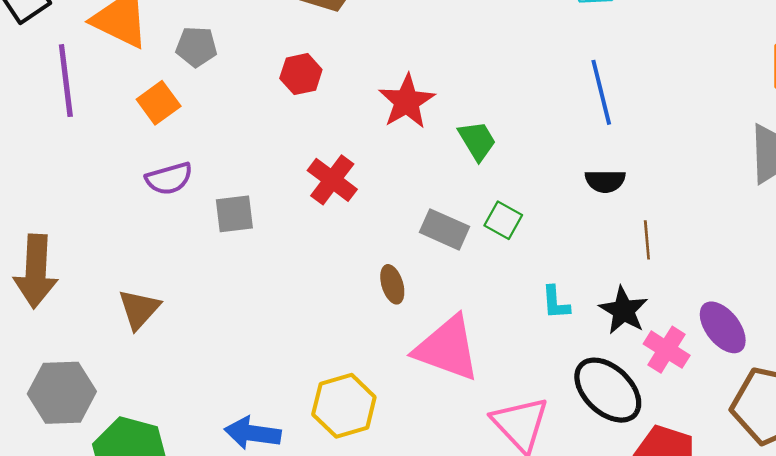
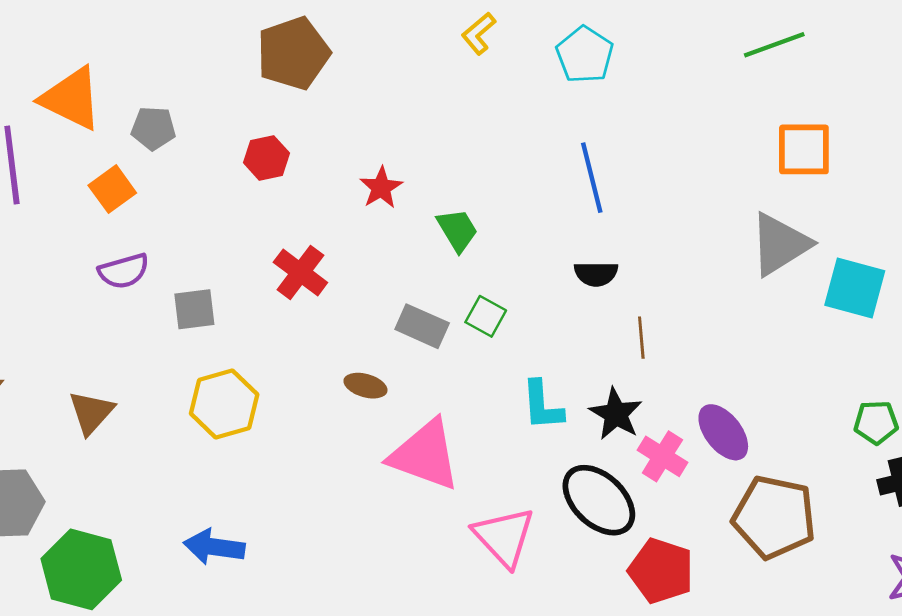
red star: (407, 101) -> (381, 188), size x0.7
brown ellipse: (392, 284) -> (365, 386), turned -57
cyan L-shape: (556, 303) -> (542, 405), size x1.4
yellow hexagon: (344, 406) -> (224, 404), moved

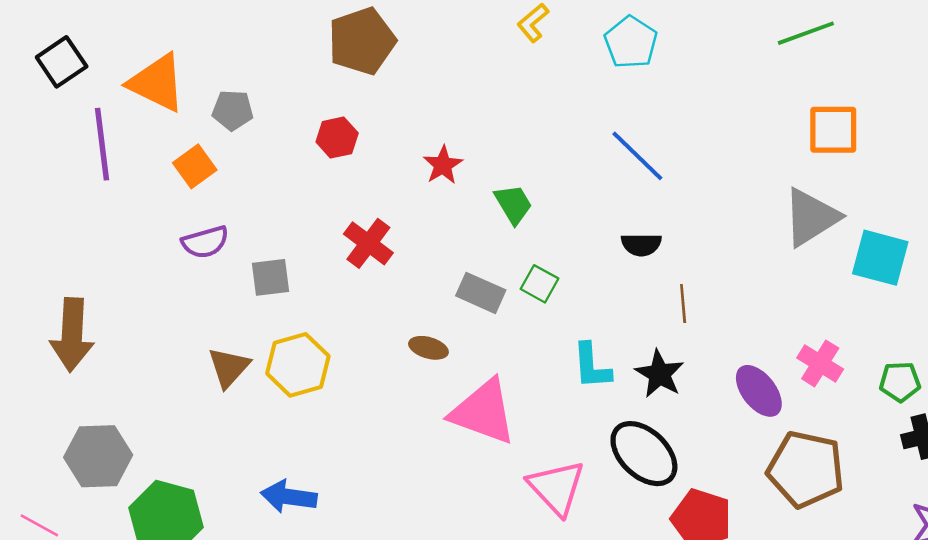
blue line: (592, 178) -> (637, 156), turned -32
brown triangle: (91, 412) -> (229, 367), moved
pink cross: (662, 456) -> (820, 363), moved

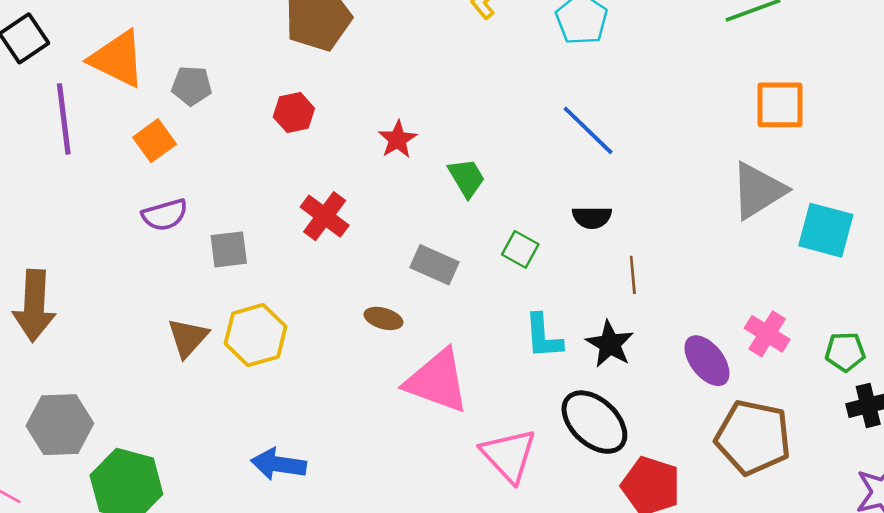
green square: (539, 284) -> (520, 249), moved
blue arrow: (289, 497) -> (279, 464), moved

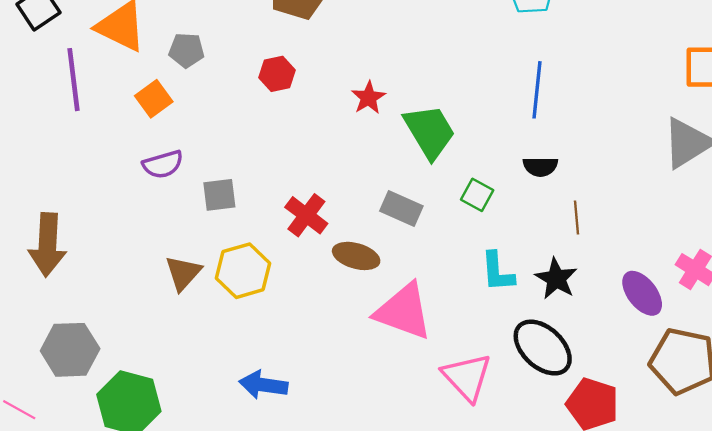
blue line: (588, 130) -> (537, 90), turned 52
green trapezoid: (467, 178) -> (430, 132), size x1.6
red cross: (325, 216) -> (306, 215), moved
brown ellipse: (383, 318) -> (356, 256), size x1.4

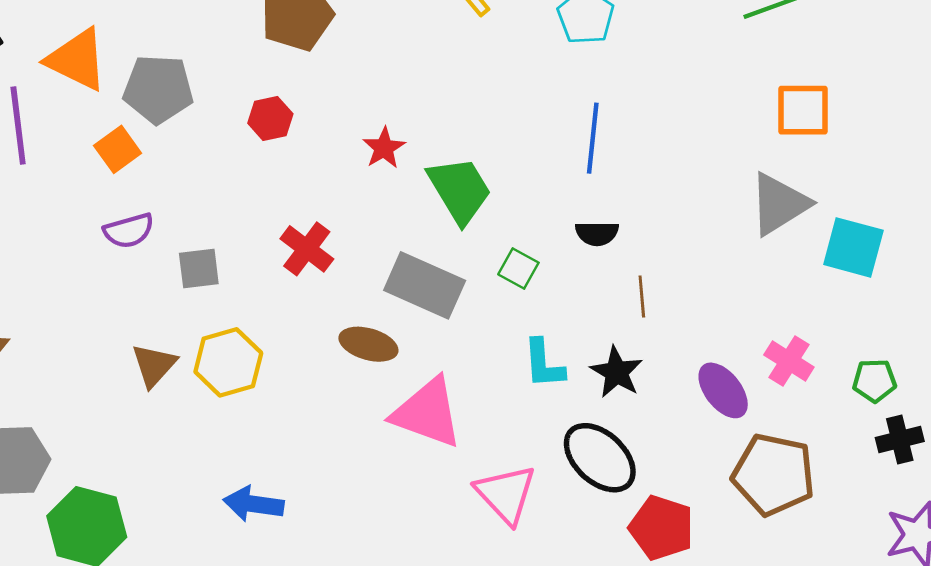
gray pentagon: (187, 50) -> (158, 89), size x1.6
gray rectangle: (401, 208) -> (425, 285), size x1.5
red cross: (306, 215) -> (307, 249), moved

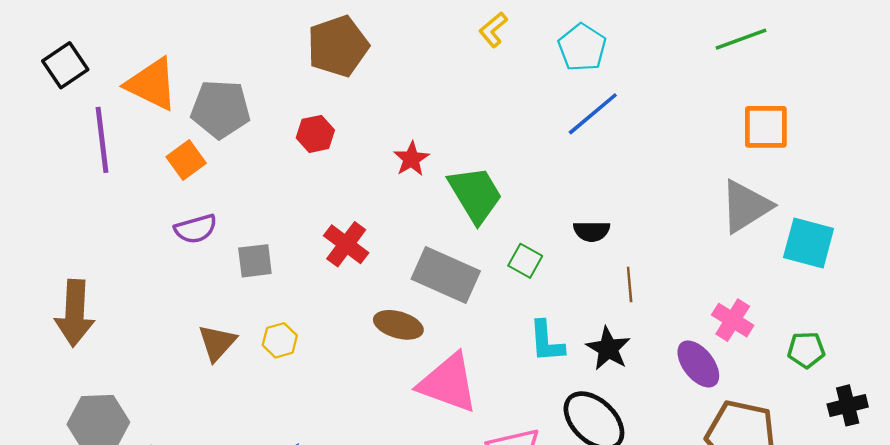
blue line: (593, 138) -> (593, 114), moved, turned 44
pink cross: (789, 361) -> (733, 320), moved
yellow hexagon: (228, 362) -> (280, 340), size x0.6
green pentagon: (874, 381) -> (806, 350), moved

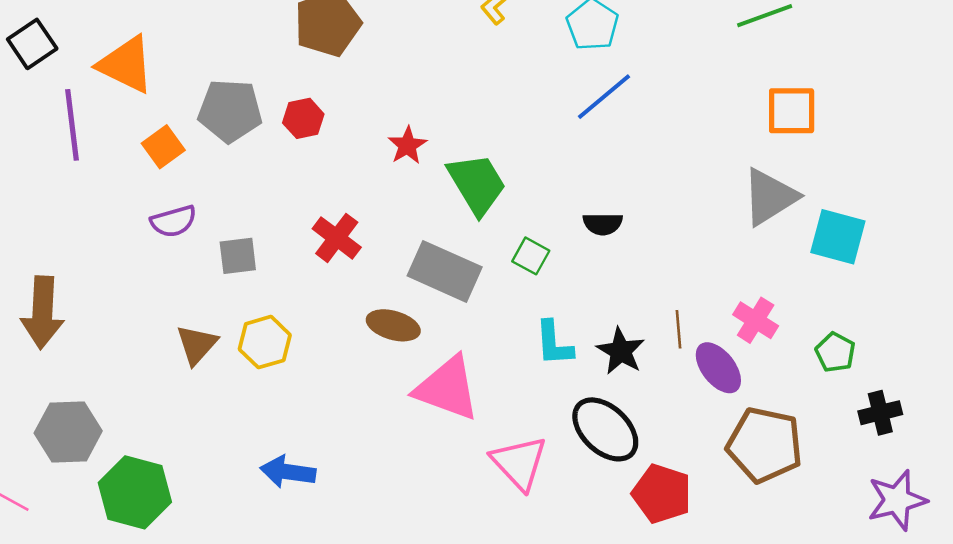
gray pentagon: (221, 109) -> (230, 111), moved
brown line: (630, 285) -> (679, 329), moved
yellow hexagon: (280, 340) -> (265, 342), size x1.4
green pentagon: (806, 350) -> (835, 352), turned 30

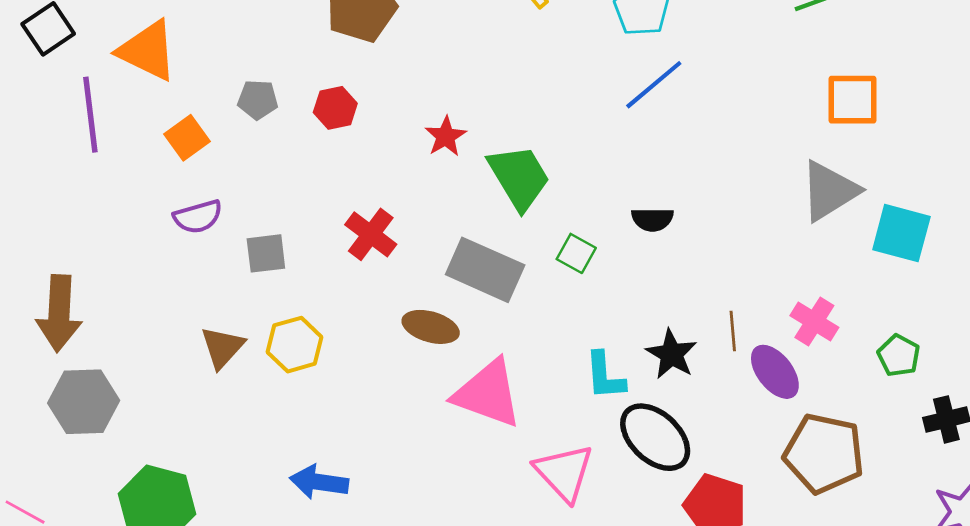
gray pentagon: (230, 111) -> (258, 100), size x0.6
cyan L-shape: (554, 343) -> (605, 376), moved
gray hexagon: (68, 432) -> (84, 402), moved

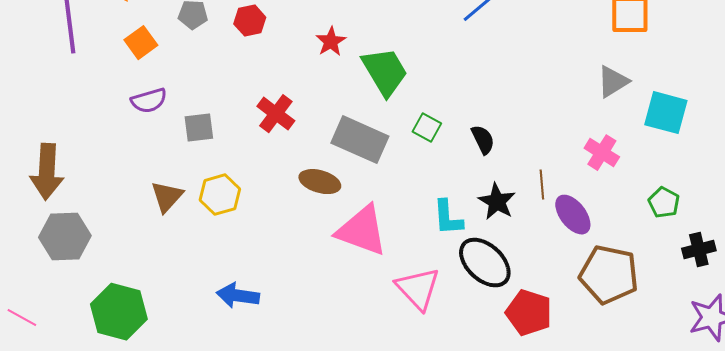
gray triangle: (829, 191) -> (613, 82), size x0.7
black semicircle: (652, 219) -> (483, 140), moved, turned -116
pink cross: (814, 321) -> (602, 153), moved

